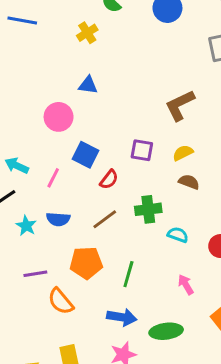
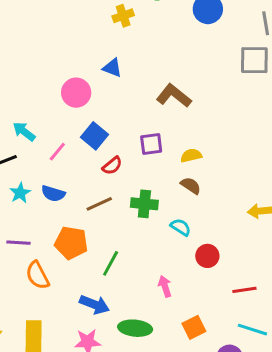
brown L-shape: (180, 105) -> (174, 96), moved, turned 52
purple square: (142, 150) -> (151, 144), turned -30
cyan semicircle: (178, 235) -> (181, 227), moved

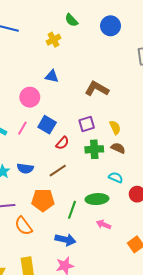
pink line: (57, 152) -> (22, 128), moved
yellow semicircle: (191, 156) -> (115, 127), turned 88
green cross: (144, 204) -> (94, 149), moved
pink arrow: (165, 286) -> (104, 224), moved, turned -40
green ellipse: (135, 328) -> (97, 199), moved

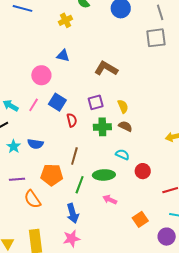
red semicircle: (62, 143) -> (72, 120), turned -56
brown line: (58, 171) -> (74, 156), moved, turned -42
blue arrow: (65, 240) -> (73, 213), turned 60

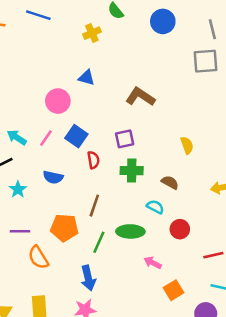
yellow semicircle: (123, 106) -> (187, 145), moved
brown semicircle: (125, 126) -> (170, 182), moved
blue semicircle: (35, 144) -> (53, 177), moved
pink arrow: (110, 200) -> (153, 263), moved

